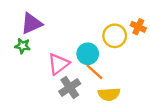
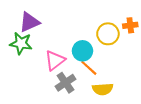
orange cross: (138, 27) -> (130, 25), turned -32
green star: (22, 46) -> (21, 43), size x1.5

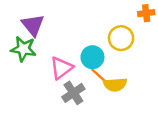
purple triangle: (29, 22) -> (33, 25), turned -45
orange cross: (130, 25) -> (146, 13), moved
yellow semicircle: (103, 89) -> (115, 85), moved

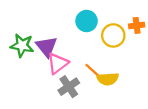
orange cross: (146, 13) -> (137, 25), moved
purple triangle: (33, 25) -> (47, 47), moved
cyan circle: (92, 57) -> (87, 21), moved

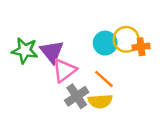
cyan circle: (87, 21) -> (105, 43), moved
orange cross: (137, 25) -> (141, 47), moved
yellow semicircle: (108, 79) -> (100, 101), moved

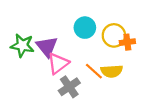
cyan circle: (105, 43) -> (85, 28), moved
yellow semicircle: (100, 101) -> (112, 71), moved

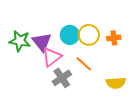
cyan circle: (85, 28) -> (70, 35), moved
yellow circle: (114, 35) -> (89, 35), moved
yellow semicircle: (112, 71) -> (116, 83), moved

